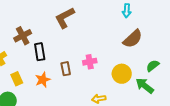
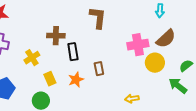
brown L-shape: (65, 18) -> (98, 18), turned 125
brown cross: (23, 36) -> (56, 36), turned 30
pink cross: (90, 62) -> (138, 45), moved, size x1.5
yellow circle: (122, 74) -> (155, 63), moved

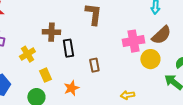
orange star: (76, 80) -> (71, 88), moved

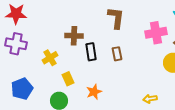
pink cross: (133, 41) -> (156, 33), moved
brown rectangle: (94, 65) -> (117, 54), moved

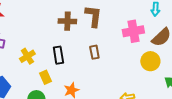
brown cross: (74, 36) -> (67, 21), moved
black rectangle: (91, 52) -> (58, 55), moved

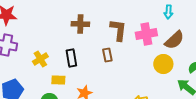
brown L-shape: (93, 16) -> (118, 30), moved
yellow rectangle: (45, 77) -> (58, 80), turned -64

